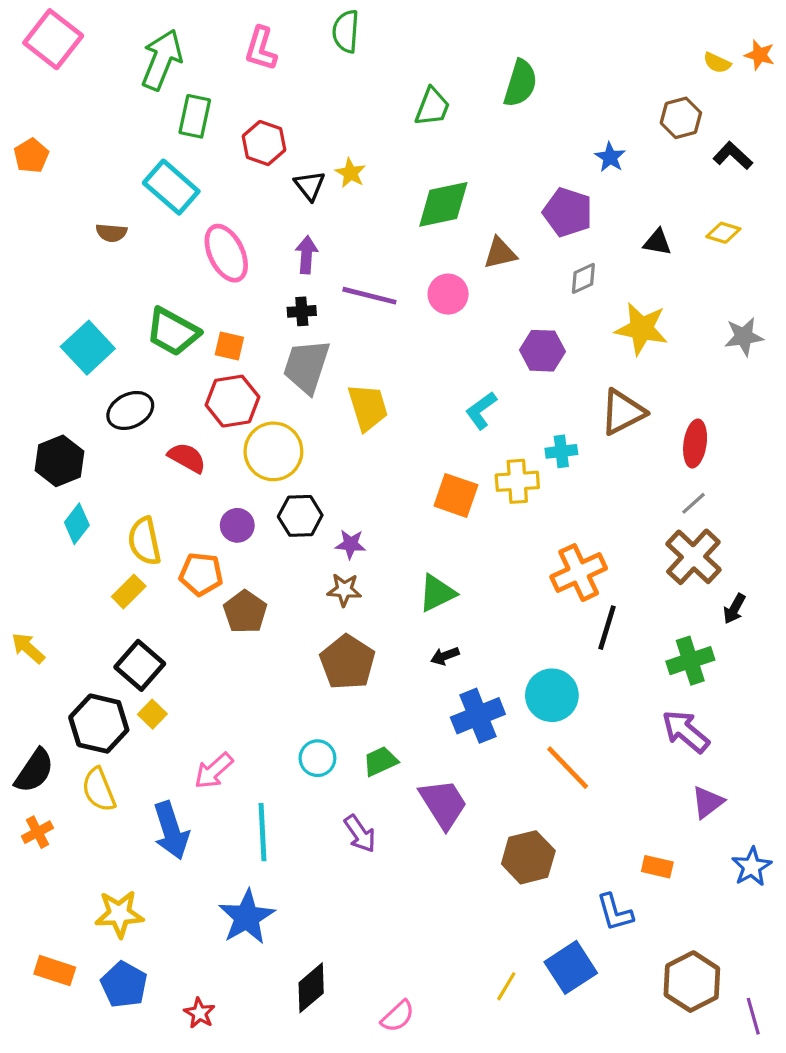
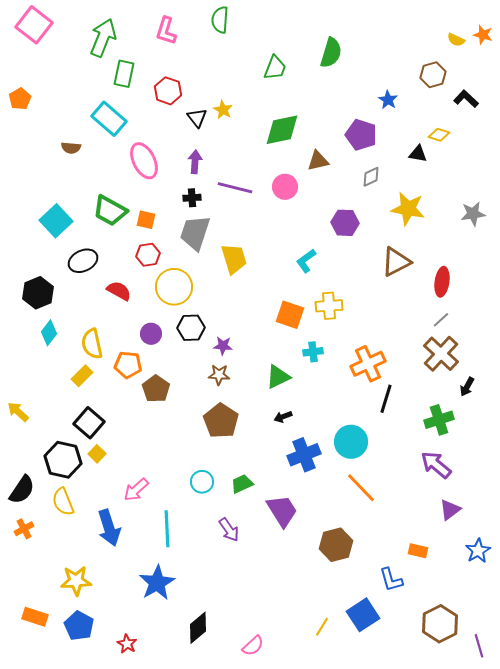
yellow diamond: (723, 233) -> (439, 135), moved
red hexagon: (233, 401) -> (148, 255), size x0.7
cyan cross: (561, 451) -> (313, 352), moved

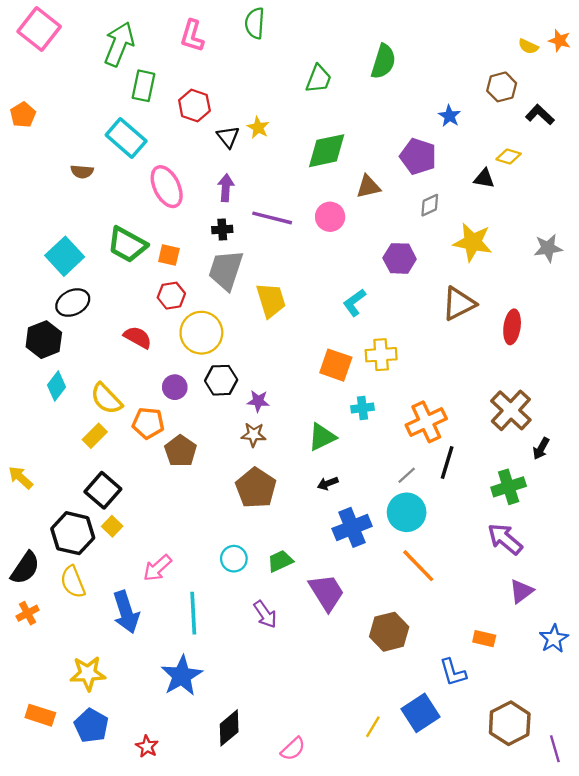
black ellipse: (83, 261) -> (73, 303), moved
gray line: (441, 320) -> (407, 475), moved
yellow semicircle: (92, 344) -> (106, 399), turned -32

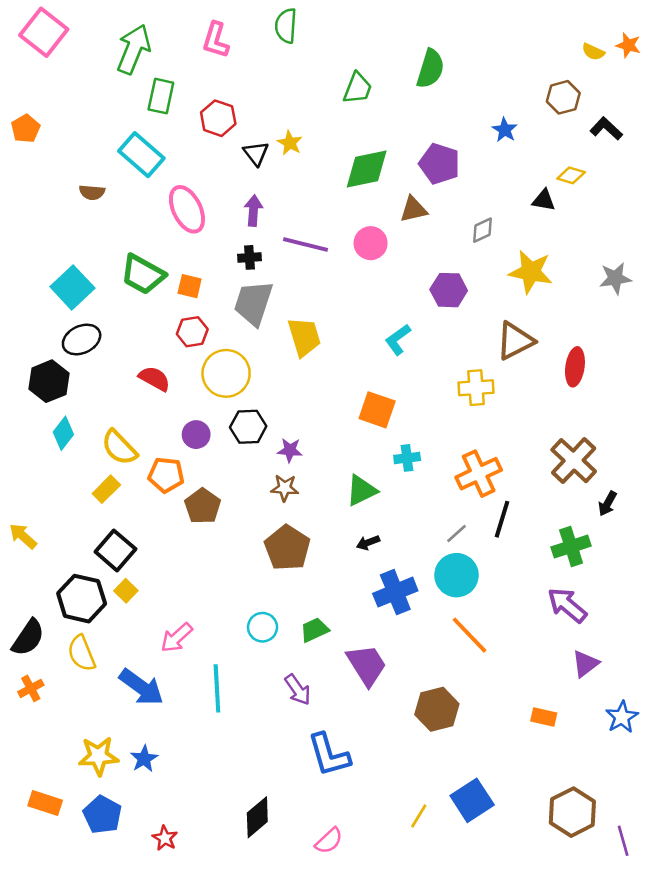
purple pentagon: (418, 156) -> (440, 164), moved
yellow cross: (381, 355) -> (476, 388), moved
blue arrow: (126, 612) -> (141, 687), turned -36
blue L-shape: (453, 672) -> (329, 755), moved, size x1.4
blue star: (182, 676) -> (144, 759), moved, size x0.6

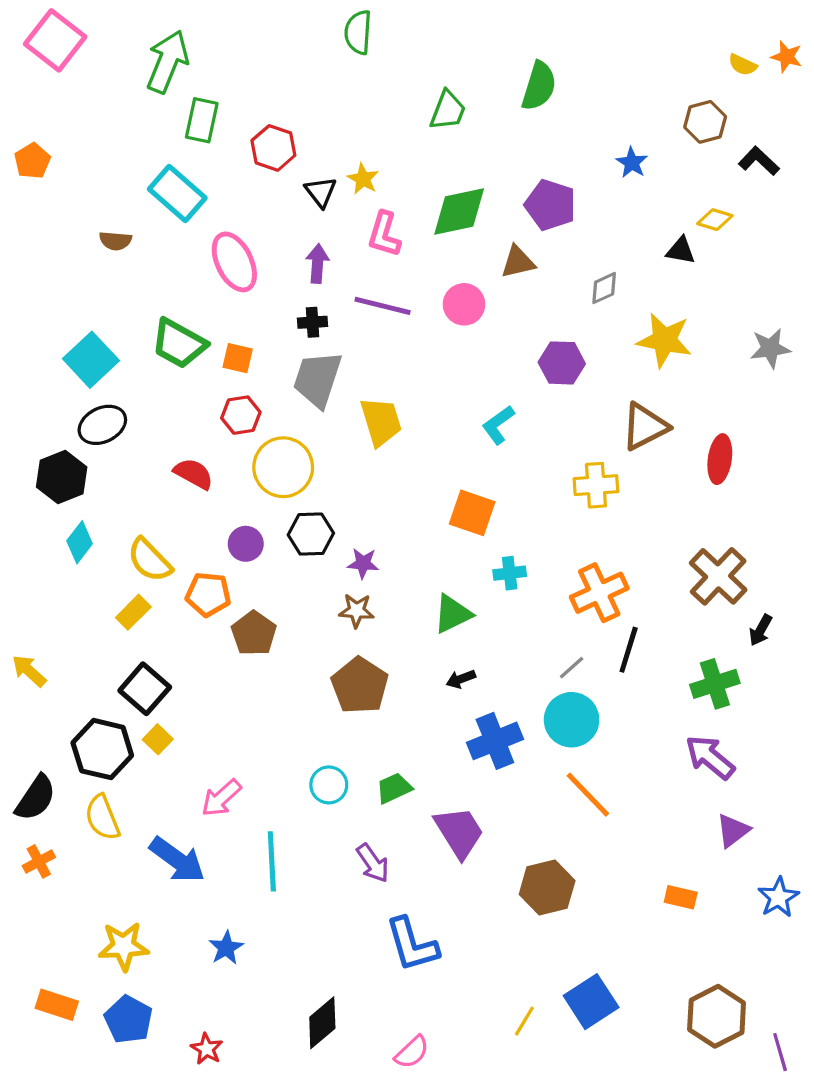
pink L-shape: (216, 40) -> (384, 234), moved
blue star: (144, 759) -> (226, 948), moved

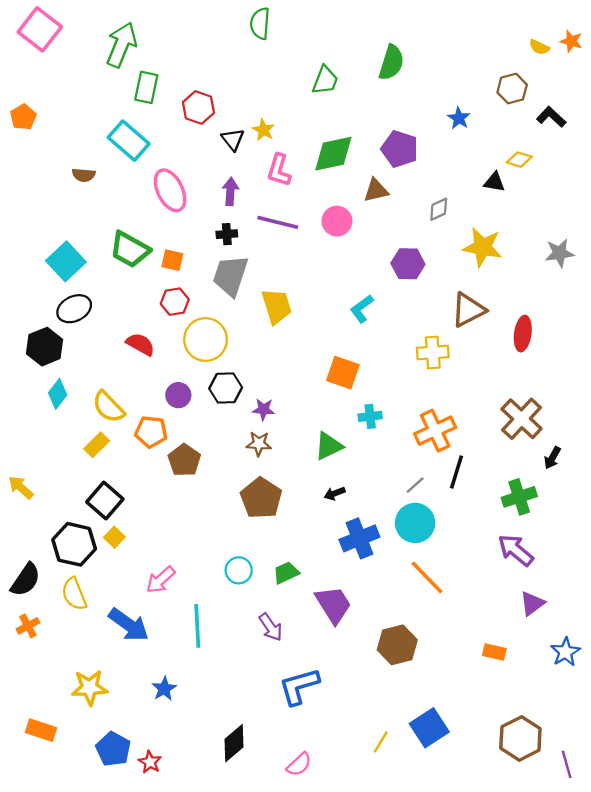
blue L-shape: (412, 945) -> (299, 686), turned 90
blue pentagon: (128, 1019) -> (113, 749), moved

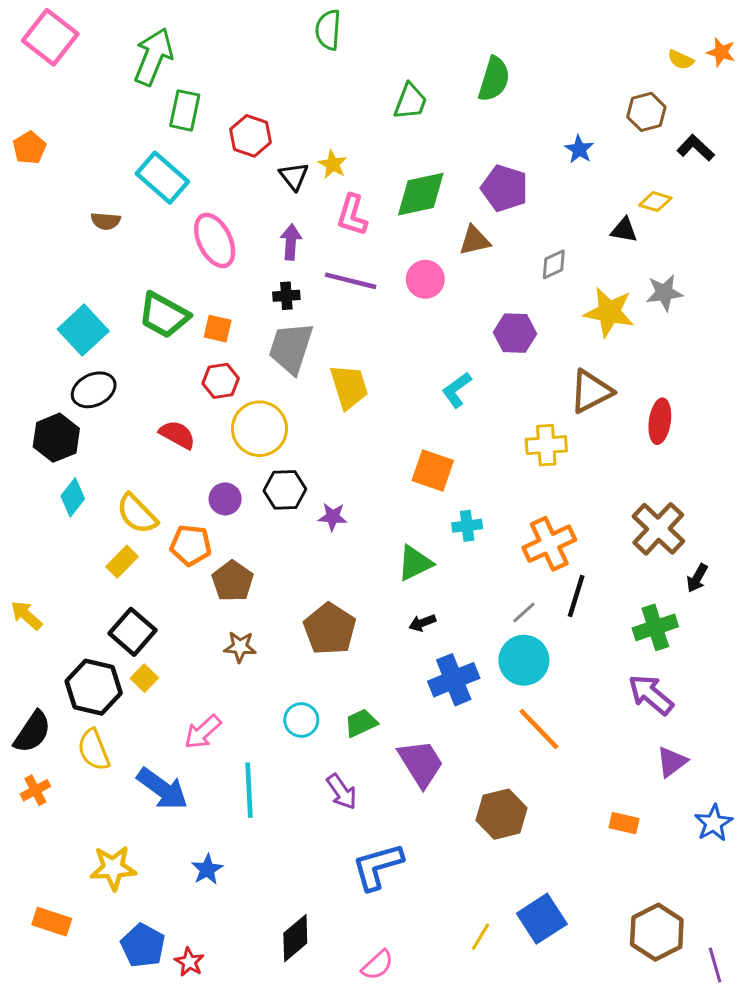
gray star: (559, 253) -> (664, 293), moved
brown star: (259, 444) -> (240, 647), moved

